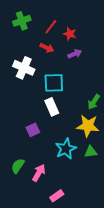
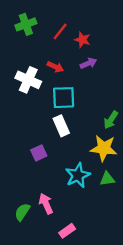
red arrow: (47, 48) -> (55, 67), moved
green semicircle: (18, 166) -> (22, 212), moved
pink arrow: (39, 173) -> (46, 204), turned -54

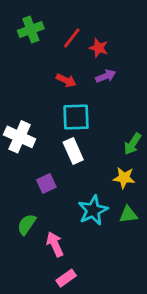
white cross: (28, 80) -> (20, 137), moved
yellow star: (104, 148) -> (124, 178), size x0.7
green semicircle: (22, 212) -> (27, 224), moved
pink rectangle: (67, 231) -> (66, 278), moved

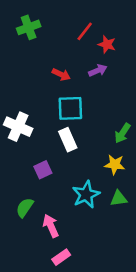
red line: (72, 38) -> (85, 31), moved
red star: (99, 48) -> (107, 44), moved

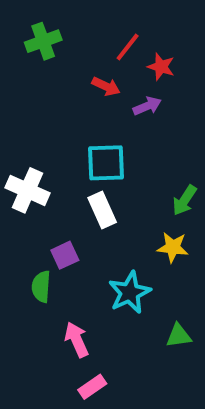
red arrow: (61, 74) -> (106, 86), moved
green triangle: (119, 198) -> (179, 336), moved
green semicircle: (25, 208) -> (41, 287), moved, turned -30

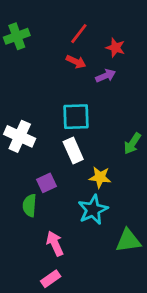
green cross: (43, 41) -> (17, 36), moved
red line: (128, 47) -> (79, 34), moved
yellow star: (173, 247) -> (100, 177), moved
green triangle: (179, 336) -> (128, 241), size x1.4
pink rectangle: (92, 387) -> (51, 279), moved

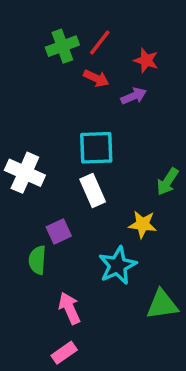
green cross: (17, 36) -> (62, 46), moved
yellow star: (100, 177) -> (143, 224), moved

